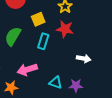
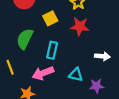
cyan rectangle: (43, 41) -> (52, 50), moved
cyan triangle: (56, 83) -> (76, 75), moved

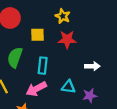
yellow square: (50, 18) -> (38, 35), turned 32

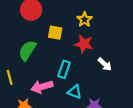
cyan rectangle: (43, 66) -> (64, 69), moved
white arrow: (92, 66) -> (105, 64), moved, turned 32

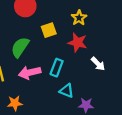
yellow square: (55, 33) -> (49, 30), turned -32
pink arrow: (42, 87) -> (30, 73), moved

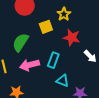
yellow star: (79, 18) -> (64, 14), moved

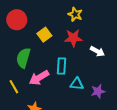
yellow star: (64, 14) -> (75, 14), moved

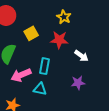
cyan triangle: (77, 84) -> (40, 89), moved
purple star: (98, 91) -> (78, 83), moved

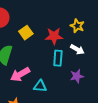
yellow star: (64, 17) -> (77, 26), moved
cyan rectangle: (44, 66) -> (58, 58), moved

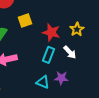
cyan triangle: (40, 86) -> (43, 82), moved

